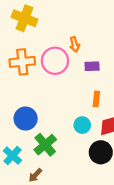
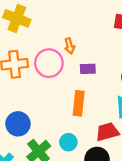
orange rectangle: (96, 99) -> (79, 103), moved, size x1.5
cyan circle: (82, 125) -> (68, 142), moved

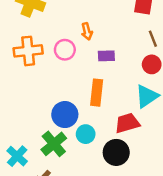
pink circle: (49, 63) -> (65, 50), size x0.7
blue circle: (18, 124) -> (65, 115), moved

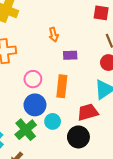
pink circle: (65, 50) -> (33, 79), moved

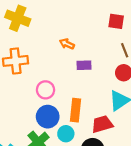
orange arrow: (54, 35) -> (67, 44), turned 128
orange rectangle: (62, 86) -> (75, 110), moved

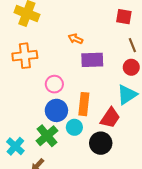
purple rectangle: (84, 65) -> (92, 60), size x1.5
red trapezoid: (102, 124) -> (110, 118), turned 140

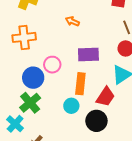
purple rectangle: (92, 60) -> (88, 55), moved
blue circle: (56, 110) -> (33, 78), moved
green cross: (47, 136) -> (30, 103), moved

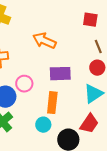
orange arrow: (72, 21) -> (44, 41), size x1.6
red trapezoid: (106, 97) -> (89, 124), moved

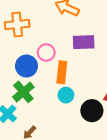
orange rectangle: (52, 103) -> (62, 72), moved

